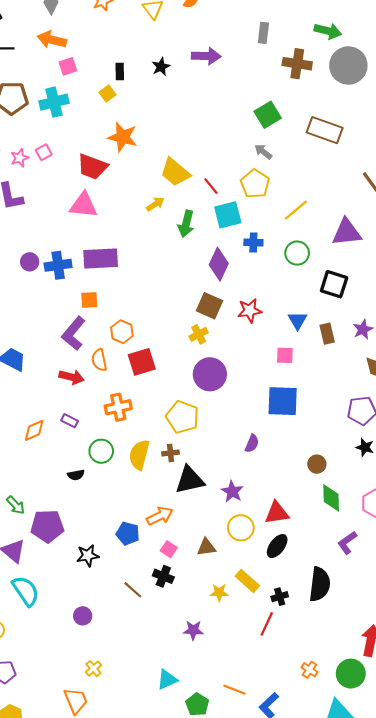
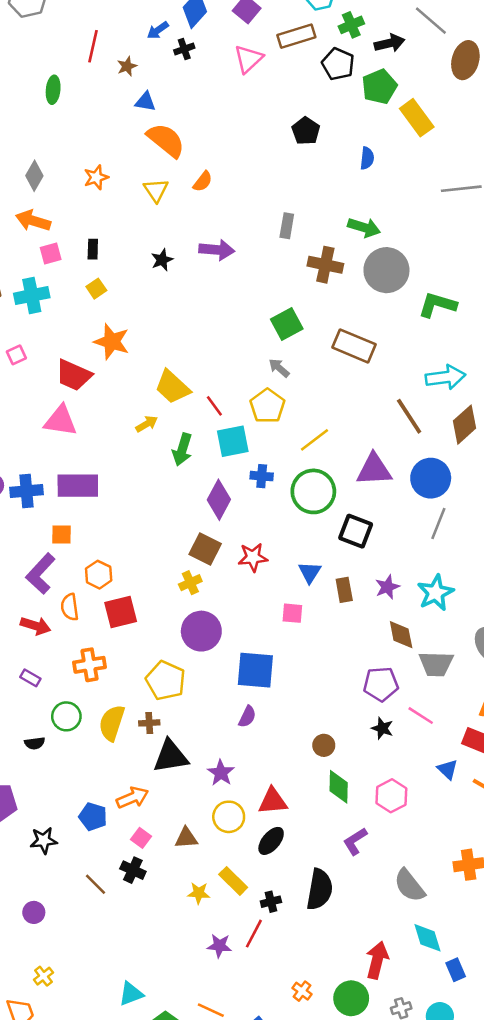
black rectangle: (120, 71) -> (93, 249), moved
green circle: (297, 253) -> (313, 491), size x1.5
blue square: (283, 401) -> (255, 670), moved
purple star: (193, 630) -> (219, 946), moved

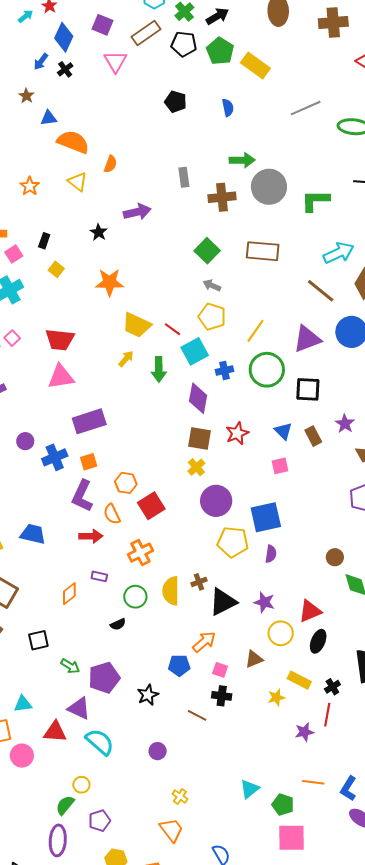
black rectangle: (93, 249) -> (44, 241), turned 35
orange star: (112, 342) -> (109, 282), moved
blue cross: (26, 491) -> (55, 457), moved
yellow pentagon: (166, 681) -> (233, 542), moved

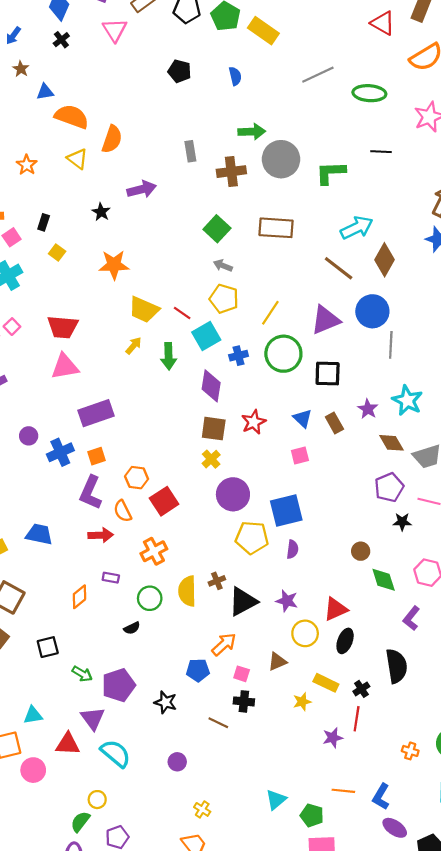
blue arrow: (41, 62) -> (13, 36), moved
orange semicircle: (110, 164) -> (112, 139), size x1.5
black star: (148, 695) -> (165, 702), turned -30
purple triangle: (79, 708) -> (93, 718), turned 30

